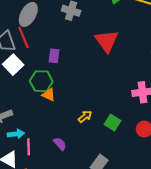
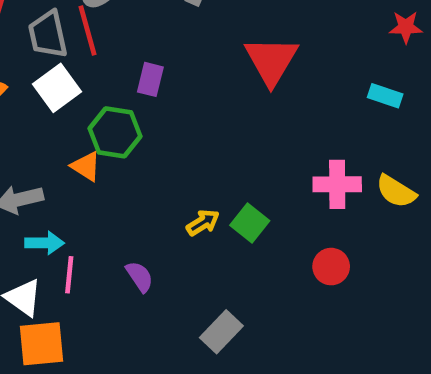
orange triangle: (49, 95) -> (86, 166), moved
green square: (112, 123) -> (250, 223), moved

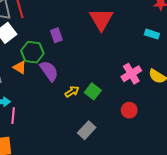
purple rectangle: (150, 79) -> (56, 35), moved, turned -32
pink cross: (337, 184) -> (131, 74), turned -30
purple semicircle: (140, 277) -> (49, 71), moved, size x1.5
gray rectangle: (221, 332) -> (87, 130), moved

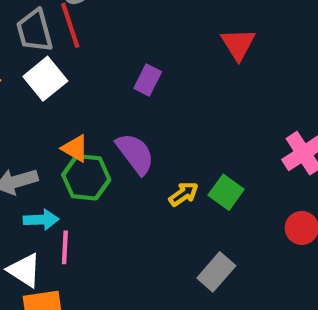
red triangle: (101, 19) -> (238, 44), size x0.7
purple rectangle: (56, 35) -> (148, 80), turned 48
green hexagon: (32, 52) -> (86, 177), moved

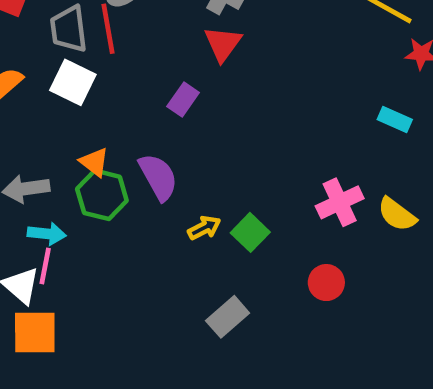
red triangle: (238, 44) -> (223, 44), moved
white square: (45, 79) -> (73, 82), turned -33
pink line: (65, 247) -> (45, 266), moved

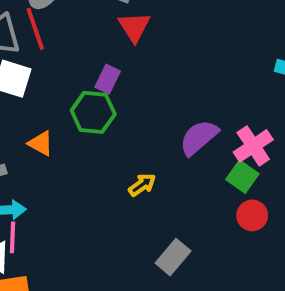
purple semicircle: (158, 177) -> (199, 137), moved, turned -93
green hexagon: (102, 195) -> (93, 112), moved
green square: (250, 232) -> (242, 177), moved

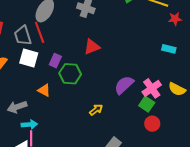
red triangle: (134, 27) -> (92, 47), moved, turned 42
purple rectangle: (108, 79) -> (55, 61), moved

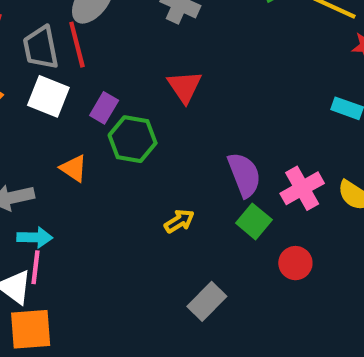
red triangle: (92, 47) -> (185, 87), turned -48
purple semicircle: (124, 85) -> (244, 175), turned 105
green square: (147, 104) -> (254, 221), moved

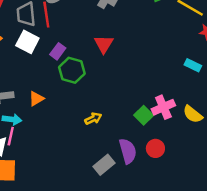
orange triangle: (74, 168) -> (36, 99), moved, turned 49
purple semicircle: (244, 175) -> (128, 151), moved
green square: (254, 221) -> (144, 115), moved

